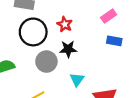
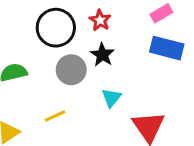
blue rectangle: (114, 41) -> (167, 48), size x1.5
black star: (68, 49) -> (102, 55), turned 30

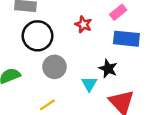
red star: (100, 20) -> (83, 24), moved
black star: (102, 55) -> (108, 69), moved

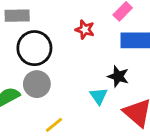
gray circle: (54, 67) -> (37, 84), moved

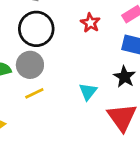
black star: (118, 76) -> (125, 77), moved
yellow line: (54, 125) -> (34, 93), moved

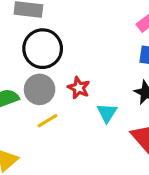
red star: (90, 23) -> (79, 88), moved

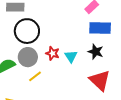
cyan triangle: (107, 113) -> (71, 56), moved

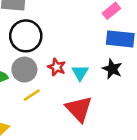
red triangle: (100, 80) -> (79, 109), moved

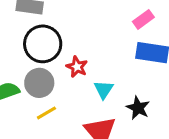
red star: (57, 67) -> (77, 67), moved
black star: (112, 69) -> (138, 108), moved

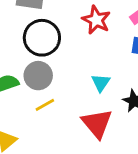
red star: (77, 67) -> (96, 20), moved, size x1.4

